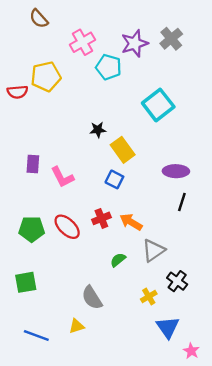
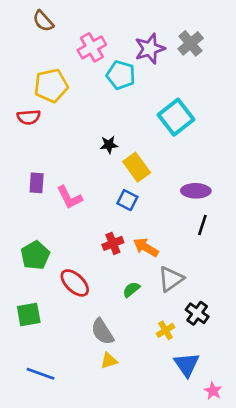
red semicircle: (17, 92) -> (29, 117), moved
red ellipse: (67, 227) -> (75, 283), moved
green pentagon: (32, 229) -> (35, 255), turned -30
yellow triangle: (77, 326) -> (109, 361), moved

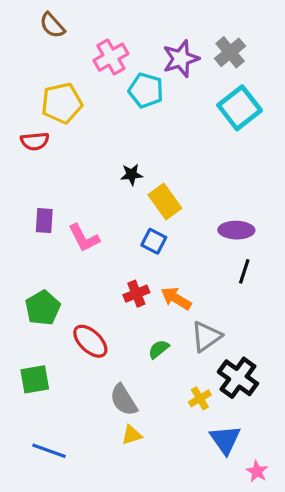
cyan square: (176, 117) -> (240, 108), moved
black cross: (197, 313) -> (238, 378), size x1.4

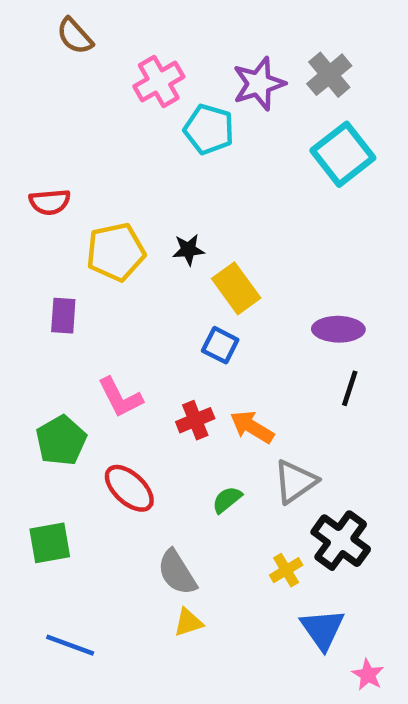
yellow pentagon: (62, 103) -> (116, 252), moved
pink L-shape: (84, 238) -> (120, 397), moved

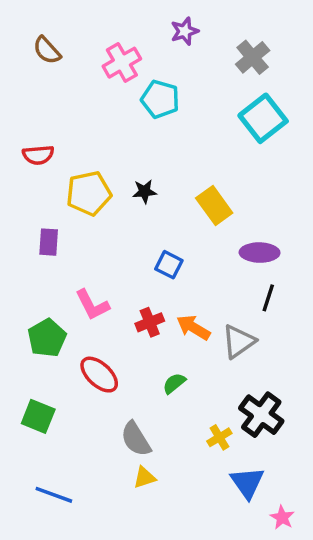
brown semicircle: (75, 36) -> (47, 50), moved
purple star: (259, 84) -> (185, 31), moved, size x0.7
yellow rectangle: (236, 288) -> (214, 205), moved
gray triangle: (295, 481) -> (239, 341), moved
green square: (50, 543) -> (38, 416), turned 32

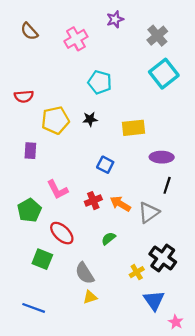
cyan pentagon: (160, 99) -> (100, 82), moved
yellow rectangle: (214, 205) -> (133, 128), turned -60
green square: (38, 416) -> (42, 259), moved

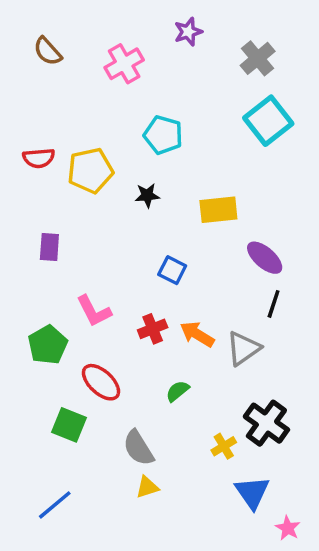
yellow pentagon: (55, 120) -> (90, 171), moved
purple ellipse: (162, 157) -> (265, 258), turned 40
blue line: (34, 308) -> (55, 505), turned -60

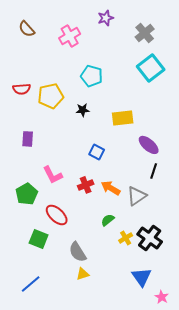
green semicircle: (178, 391) -> (108, 220), moved
yellow cross: (224, 446) -> (126, 238), moved

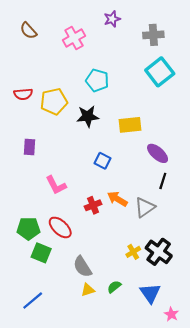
gray cross: (145, 33) -> (153, 35), turned 36
black star: (83, 110) -> (88, 116), size x1.5
red cross: (86, 185) -> (93, 205), moved
green pentagon: (27, 194) -> (28, 229), moved, turned 30
green semicircle: (108, 220) -> (114, 287), moved

